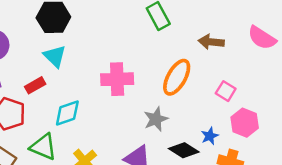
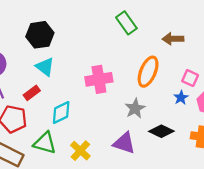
blue star: (210, 136) -> (181, 98), moved

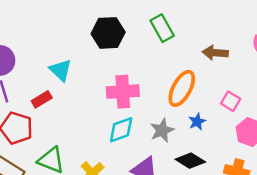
black hexagon: (40, 35) -> (108, 33), moved
blue star: (181, 98) -> (197, 122), moved
cyan diamond: (61, 113) -> (121, 130), moved

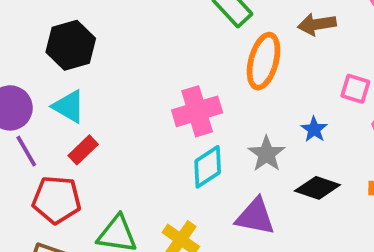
black hexagon: (108, 33) -> (71, 45), moved
cyan triangle: (61, 70) -> (69, 106), moved
orange ellipse: (182, 88) -> (264, 61), moved

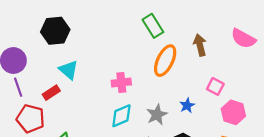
brown arrow: (317, 24) -> (200, 45), turned 75
cyan triangle: (69, 106) -> (69, 70), moved
pink cross: (197, 111) -> (121, 83), size x0.7

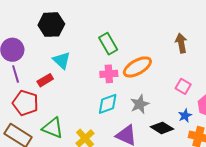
green rectangle: (153, 26) -> (108, 44), moved
orange ellipse: (165, 61) -> (137, 67), moved, turned 32
pink square: (215, 86) -> (183, 86), moved
blue star: (187, 106) -> (185, 116), moved

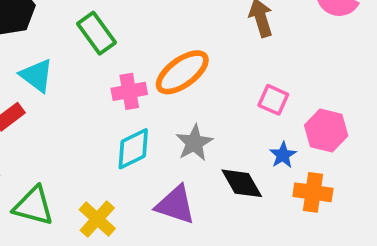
green rectangle: (108, 44) -> (97, 33), moved
black diamond: (162, 128) -> (242, 183), turned 35

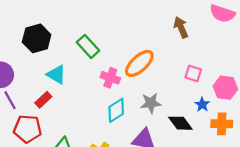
pink cross: (129, 91) -> (110, 78), turned 36
gray star: (194, 143) -> (151, 103), turned 30

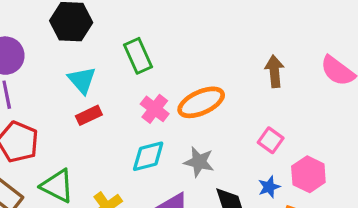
red rectangle: (43, 100) -> (89, 115), moved

